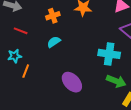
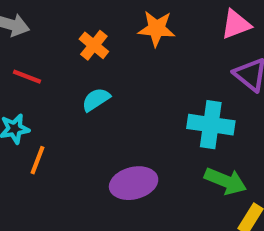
orange cross: (53, 16) -> (94, 45), turned -32
purple ellipse: (72, 82) -> (134, 183), turned -60

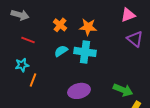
orange star: (157, 29) -> (88, 27), moved
cyan cross: (211, 125) -> (85, 52), moved

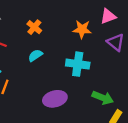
orange star: (88, 27) -> (82, 29), moved
cyan cross: (85, 52) -> (78, 64), moved

